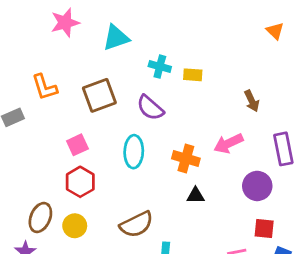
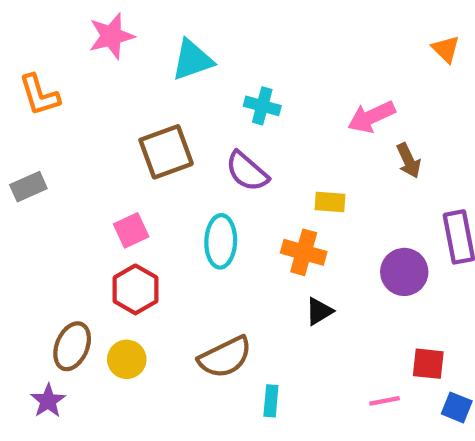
yellow rectangle: (193, 75) -> (330, 202), moved
orange L-shape: (45, 87) -> (39, 95), moved
pink arrow: (228, 143) -> (371, 117), moved
purple circle: (257, 186) -> (404, 272), moved
black triangle: (195, 196) -> (319, 311), turned -30

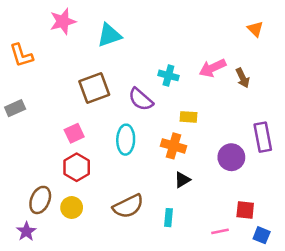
cyan cross: (262, 106) -> (168, 75), moved
brown arrow: (409, 160) -> (243, 78), moved
cyan rectangle: (271, 401) -> (168, 218), moved

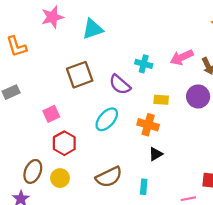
pink square: (74, 133) -> (51, 114), moved
cyan ellipse: (126, 140) -> (107, 119), turned 40
purple circle: (231, 157) -> (198, 96), moved

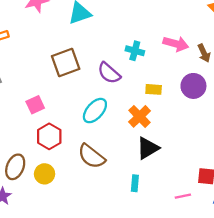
pink arrow: (182, 57) -> (176, 44), turned -140
orange cross: (148, 125) -> (140, 116), turned 30
black triangle: (156, 154) -> (148, 148), size x1.5
brown semicircle: (109, 177) -> (91, 156), moved, turned 64

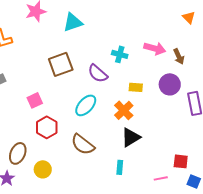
yellow circle: (45, 174) -> (43, 169), moved

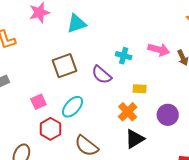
purple circle: (170, 84) -> (168, 115), moved
cyan ellipse: (86, 105) -> (73, 107), moved

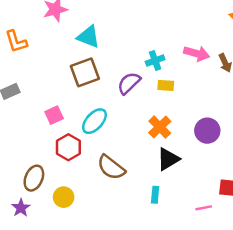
cyan triangle: (77, 24) -> (89, 37), moved, turned 40
cyan cross: (124, 56) -> (155, 61), turned -35
purple semicircle: (102, 75) -> (129, 83), turned 95
yellow rectangle: (140, 89) -> (166, 85), moved

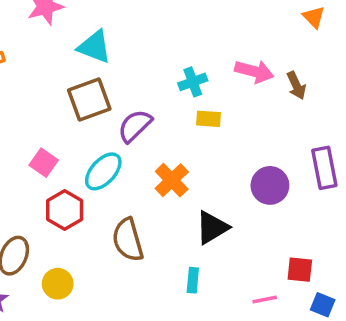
purple semicircle: (129, 83) -> (135, 126), moved
pink square: (54, 115) -> (44, 163), turned -30
orange cross: (160, 127) -> (172, 180), moved
brown semicircle: (111, 167) -> (128, 240), turned 36

